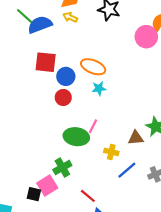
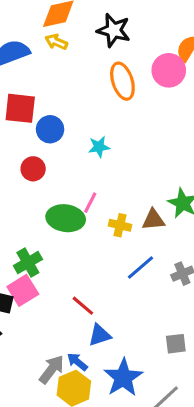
orange ellipse: (93, 67) -> (122, 81), moved, turned 50
red circle: (63, 97) -> (33, 169), moved
yellow cross: (111, 152) -> (120, 225), moved
green cross: (62, 168) -> (28, 263), moved

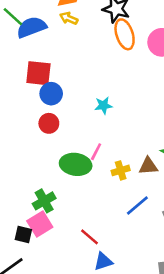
orange ellipse: (122, 81) -> (125, 34), moved
blue circle: (50, 129) -> (51, 94), moved
yellow cross: (120, 225) -> (121, 170), turned -30

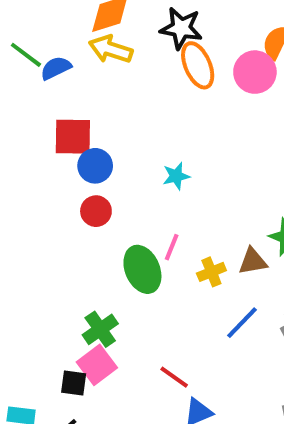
yellow arrow: (69, 18) -> (111, 49), size x1.5
blue semicircle: (32, 27) -> (56, 68), size x0.7
green ellipse: (76, 164) -> (142, 269), turned 64

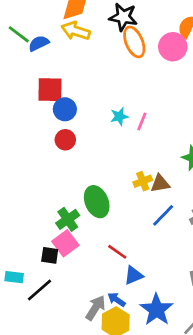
pink line: (172, 247) -> (142, 121), moved
brown triangle: (253, 261) -> (160, 184), moved
green ellipse: (142, 269) -> (97, 202), moved

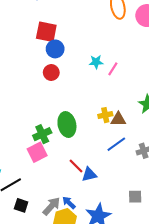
black square: (50, 255) -> (21, 205), moved
blue triangle: (134, 275) -> (89, 174), moved

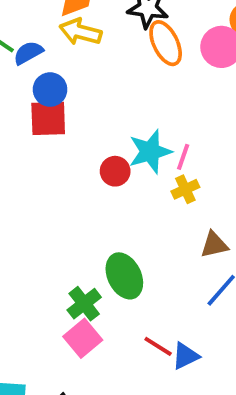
blue circle: (55, 49) -> (50, 90), moved
cyan star: (96, 62) -> (150, 152), size x1.6
red circle: (51, 72) -> (115, 171), moved
yellow cross: (105, 115) -> (185, 189), moved

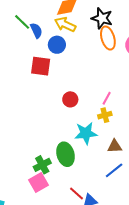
blue semicircle: (28, 53) -> (36, 30), turned 84
blue circle: (50, 90) -> (57, 45), moved
cyan star: (150, 152) -> (86, 133), moved

